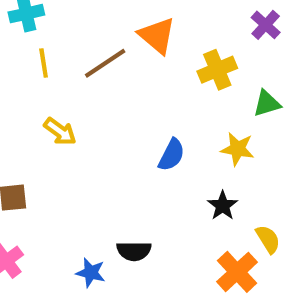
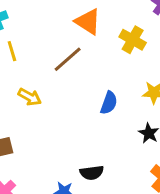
brown line: (105, 63) -> (68, 59), moved
yellow cross: (217, 70) -> (133, 40), turned -30

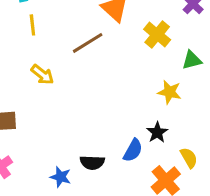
blue semicircle: (109, 103) -> (133, 150), moved

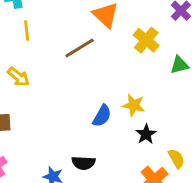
yellow arrow: (42, 75) -> (18, 77), moved
yellow star: (169, 92) -> (134, 105), moved
blue semicircle: (133, 150) -> (102, 116), moved

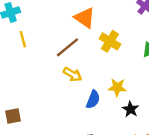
yellow cross: (146, 40) -> (110, 41), moved
yellow arrow: (18, 77) -> (73, 74), moved

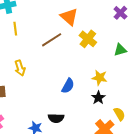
yellow arrow: (73, 74) -> (20, 68), moved, turned 35
yellow star: (117, 87) -> (100, 78), moved

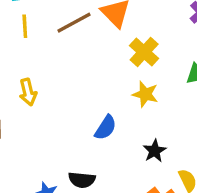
brown line: (52, 40) -> (74, 23), moved
yellow star: (100, 78) -> (145, 94), moved

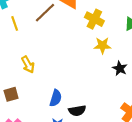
blue semicircle: (106, 128) -> (56, 98), moved
black star: (155, 151) -> (120, 68), moved

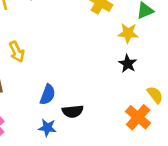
yellow star: (102, 45) -> (128, 33), moved

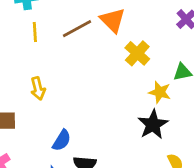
black star: (128, 64) -> (153, 124), size x1.5

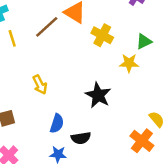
yellow arrow: (38, 89) -> (40, 85), moved
black star: (153, 124) -> (98, 95), moved

